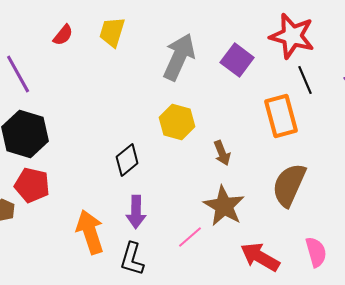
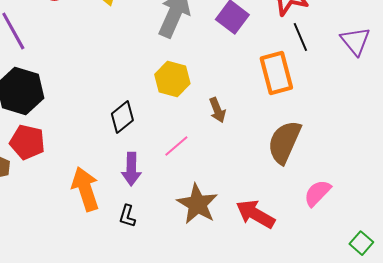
brown star: (224, 206) -> (197, 204), moved
pink line: (190, 237) -> (176, 146), moved
pink semicircle: (316, 252) -> (317, 193), moved, turned -120
black L-shape: (132, 259) -> (127, 216), size x0.7

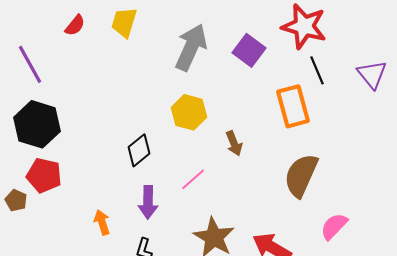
orange arrow: (85, 189) -> (102, 222), size x0.6

